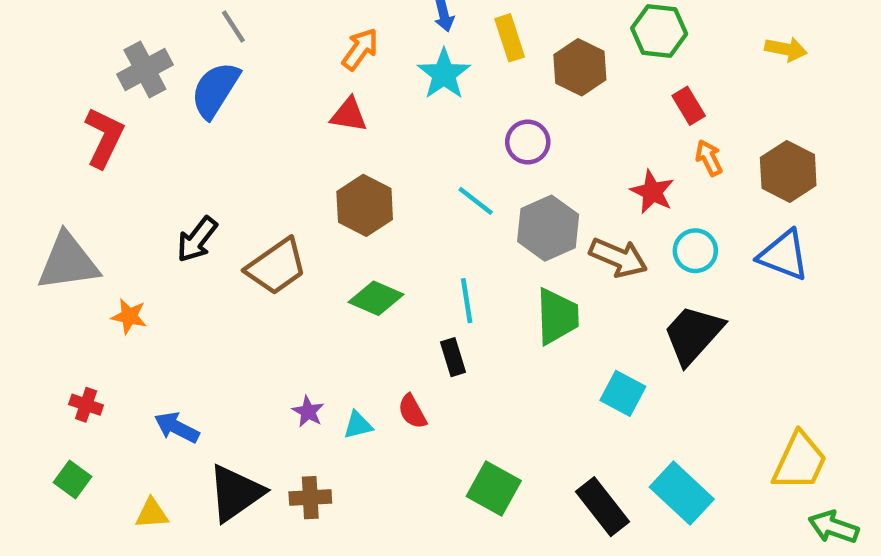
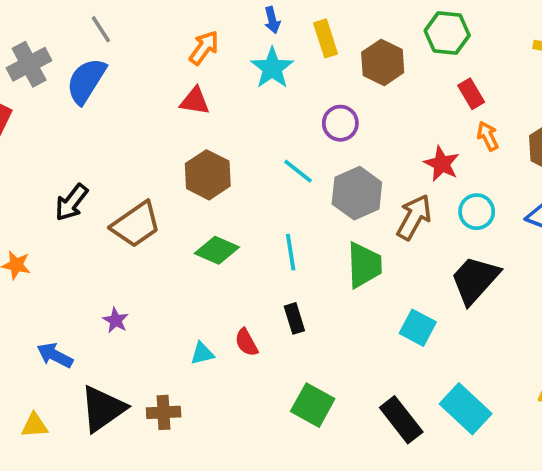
brown arrow: (618, 258) -> (414, 217), turned -84
black rectangle: (453, 357) -> (294, 318), moved
purple star: (308, 412) -> (116, 320), moved

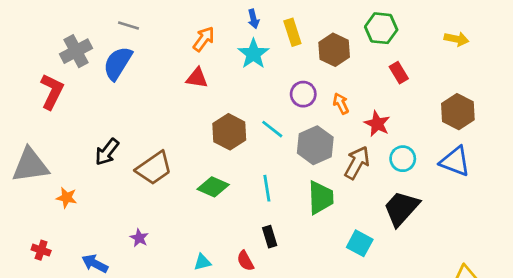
gray line: (101, 29) -> (128, 26), turned -40
orange arrow: (488, 136) -> (341, 104), moved
brown hexagon: (208, 175) -> (229, 132), moved
red semicircle: (246, 342) -> (245, 261), moved

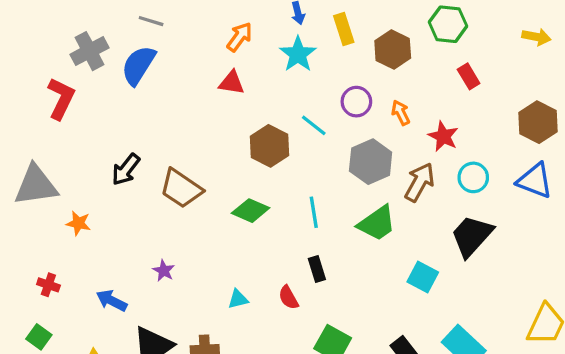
cyan line: (272, 129) -> (314, 125), moved
brown trapezoid: (154, 168) -> (181, 188), turned 69
green trapezoid: (321, 198) -> (377, 223), turned 57

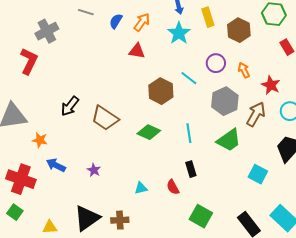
blue semicircle: (138, 65) -> (116, 21), moved, size x0.6
red cross: (48, 285) -> (21, 179), size x2.0
blue arrow: (112, 301) -> (56, 165), moved

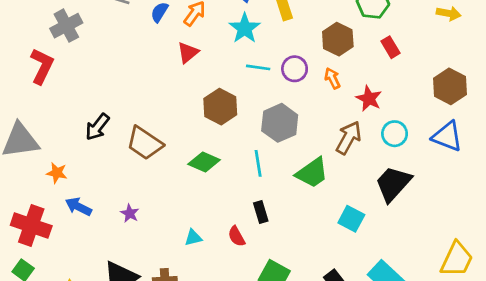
brown hexagon: (239, 30) -> (338, 39), moved
red triangle: (137, 51) -> (188, 53), turned -48
cyan line: (189, 78) -> (258, 67), moved, turned -30
gray hexagon: (225, 101) -> (280, 123), moved

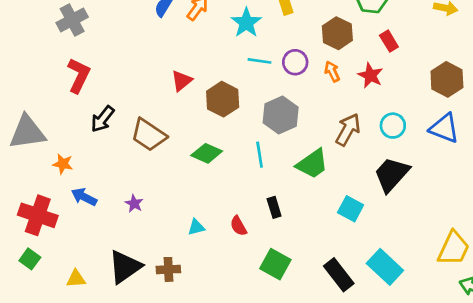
red triangle: (188, 53) -> (182, 81), moved
red L-shape: (42, 66) -> (79, 75), moved
red star: (369, 99) -> (370, 75), moved
black rectangle: (261, 212) -> (274, 207), moved

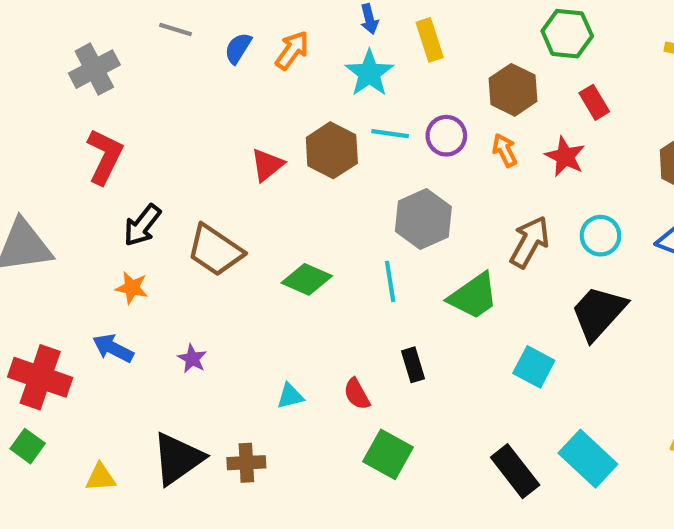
brown hexagon: (223, 99) -> (332, 150), moved
orange star: (63, 164) -> (132, 288), moved
green square: (275, 264) -> (388, 454), moved

